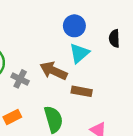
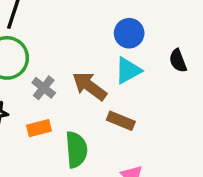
black semicircle: (114, 38) -> (178, 61), turned -30
orange rectangle: (12, 117) -> (39, 128), moved

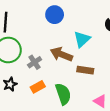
blue circle: (129, 33) -> (55, 15), moved
gray cross: (44, 88) -> (35, 62), turned 32

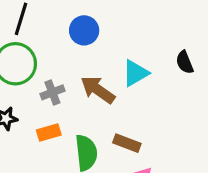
blue circle: (55, 15) -> (84, 30), moved
brown rectangle: (85, 70) -> (127, 143), moved

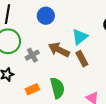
orange rectangle: (49, 132) -> (32, 89), moved
brown rectangle: (127, 143) -> (82, 59), moved, turned 49

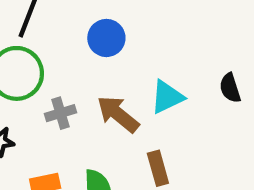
brown rectangle: (82, 59) -> (158, 168), moved

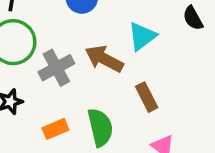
gray cross: (61, 113) -> (56, 68), size x1.4

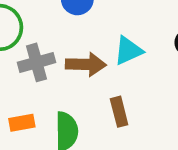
brown arrow: (104, 59) -> (86, 64), turned 141

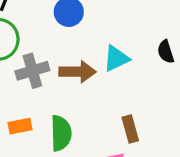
brown rectangle: (119, 112) -> (130, 129), moved

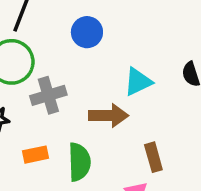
brown arrow: (78, 72) -> (109, 116), moved

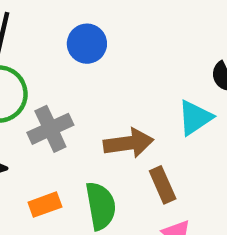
cyan triangle: (138, 82) -> (195, 118), moved
brown rectangle: (153, 157) -> (163, 185), moved

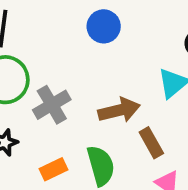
blue circle: (87, 44) -> (104, 26), moved

